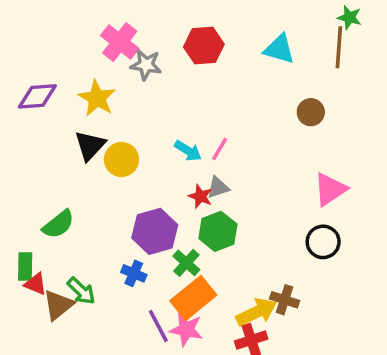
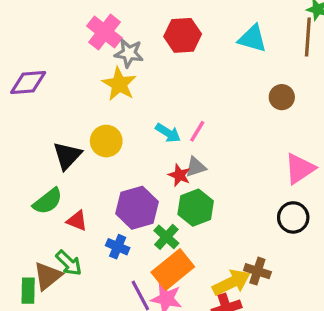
yellow star: (97, 98) -> (119, 84), moved
black triangle: (90, 145) -> (67, 156), moved
green rectangle: (25, 266) -> (28, 291), moved
red triangle: (36, 284) -> (77, 221), moved

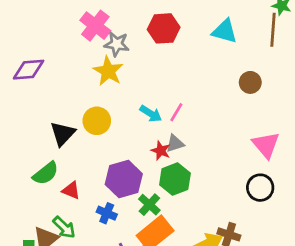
pink triangle: (300, 169) -> (266, 145), turned -36

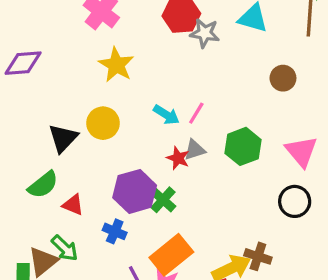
gray star: (117, 44) -> (205, 33), moved
green hexagon: (175, 179) -> (243, 146), moved
green cross: (149, 205) -> (163, 200), moved

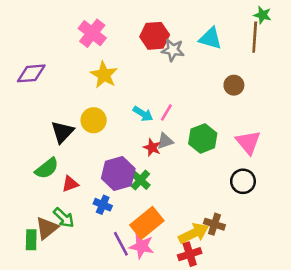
red triangle: (73, 205) -> (70, 184), turned -42

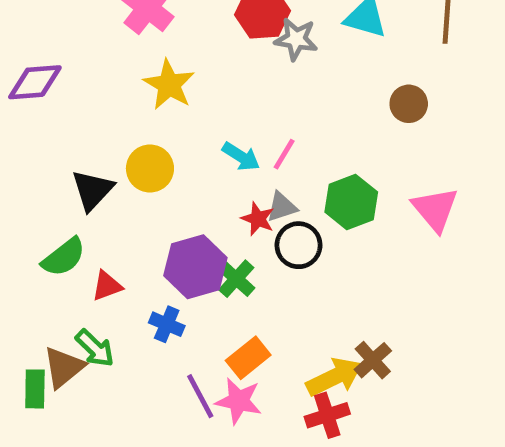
black circle: (243, 181) -> (299, 245), moved
orange rectangle: (147, 223) -> (248, 358), size x0.7
brown cross: (214, 224) -> (373, 360), turned 30

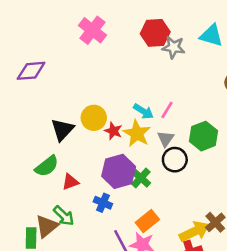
yellow star: (169, 85) -> (137, 133), moved
gray triangle: (282, 207) -> (166, 139), turned -36
red star: (258, 219) -> (113, 131), moved

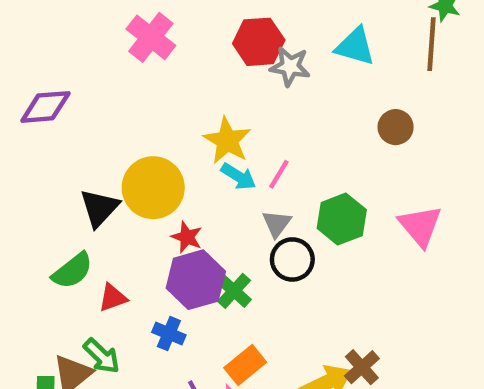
yellow circle: (94, 118) -> (153, 188), size x1.4
red star: (113, 131) -> (187, 237), moved
yellow star: (137, 133) -> (227, 141), moved

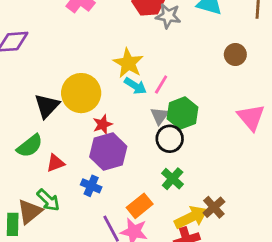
green hexagon: (342, 219) -> (183, 113), moved
red star: (187, 237) -> (103, 124), turned 30
green cross: (234, 291) -> (173, 179), moved

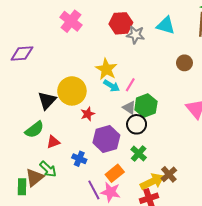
gray triangle: (160, 116) -> (129, 108), turned -32
purple hexagon: (108, 152) -> (106, 139), moved

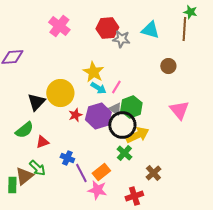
black circle: (137, 124) -> (122, 125), size x1.4
purple hexagon: (106, 139) -> (98, 116), moved
yellow arrow: (152, 182) -> (137, 135), moved
purple line: (94, 190) -> (81, 173), moved

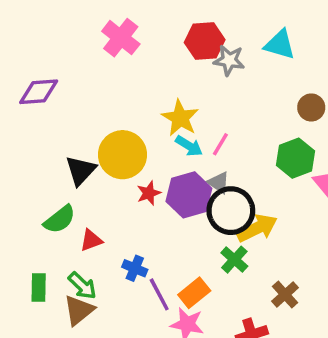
green hexagon: (131, 107) -> (296, 158), moved
brown triangle: (24, 176) -> (79, 310), moved
green rectangle: (12, 185) -> (39, 287), moved

